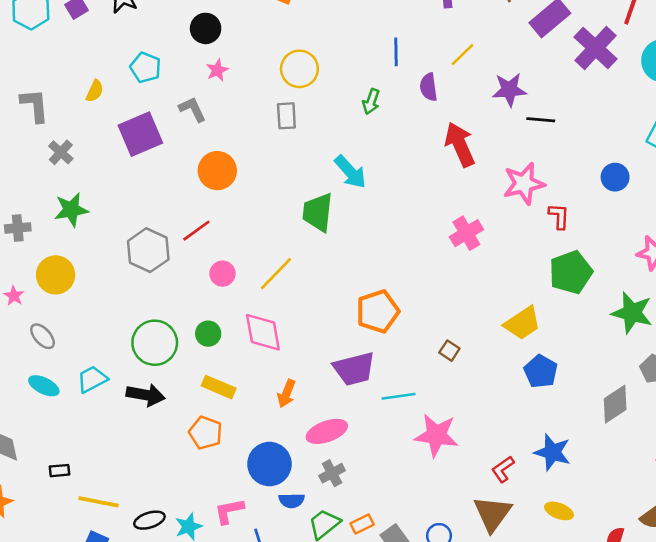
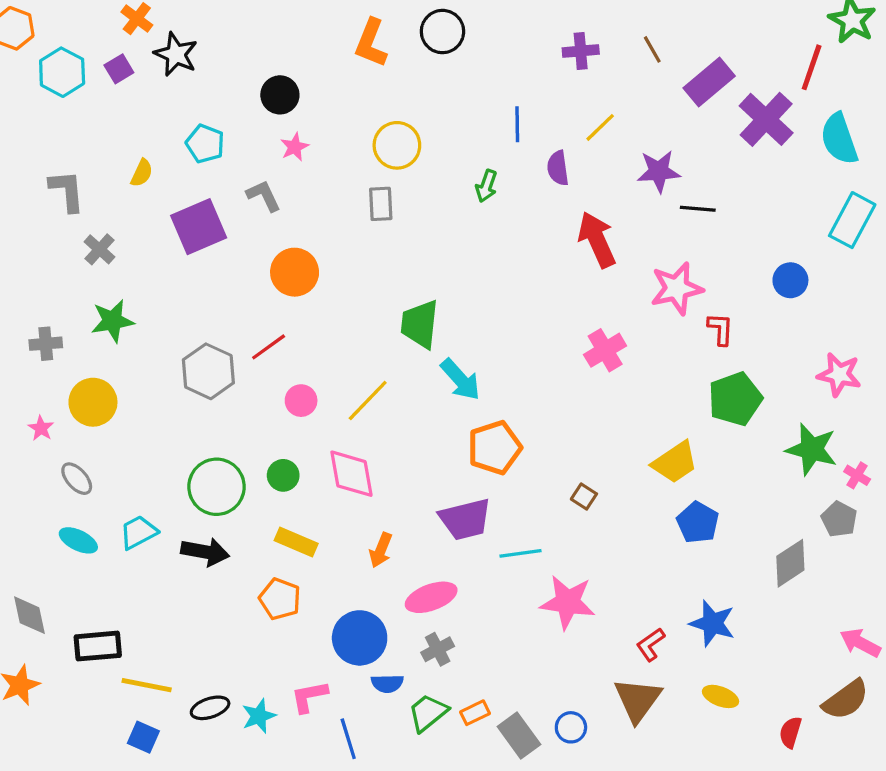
cyan arrow: (350, 172) -> (460, 379), moved
black rectangle: (59, 471) -> (98, 646), size x1.8

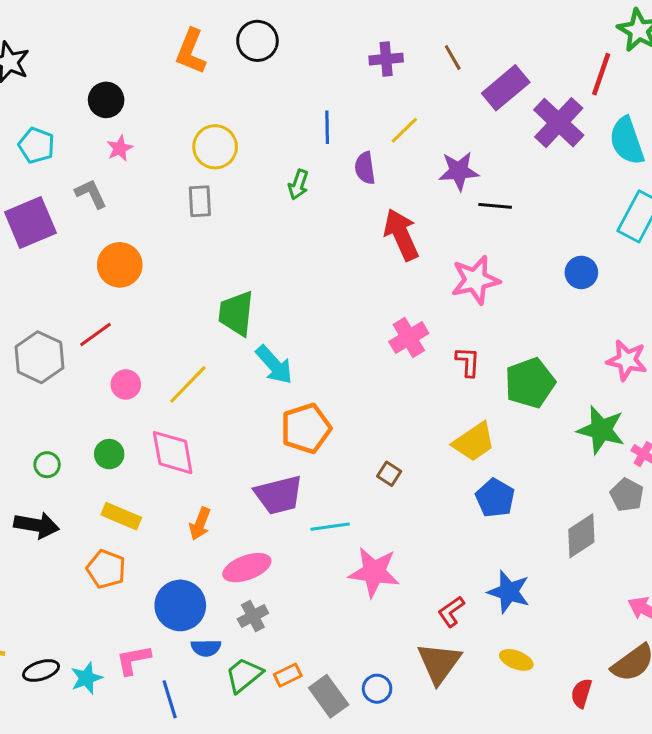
red L-shape: (721, 329) -> (468, 362), moved
green circle: (217, 487) -> (47, 465), size x0.5

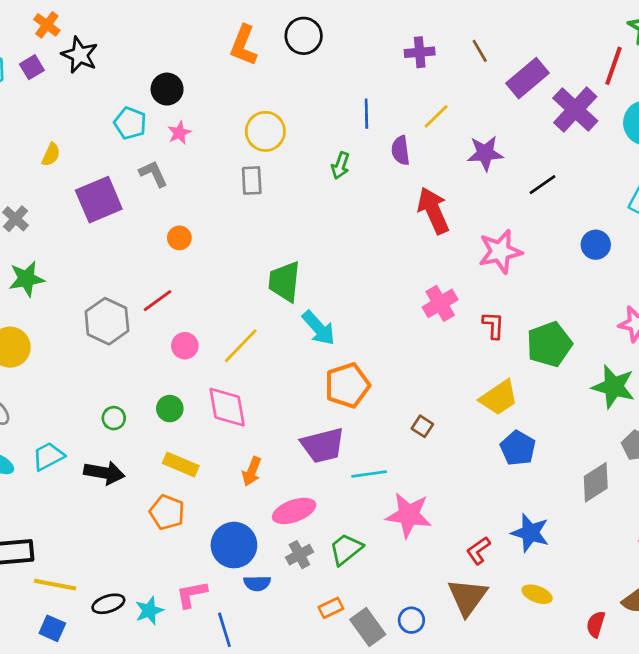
cyan pentagon: (36, 145) -> (130, 123), moved
black line: (495, 206) -> (543, 185), moved, turned -40
orange circle: (120, 265) -> (179, 238), size x0.6
green trapezoid: (244, 675) -> (346, 549), moved

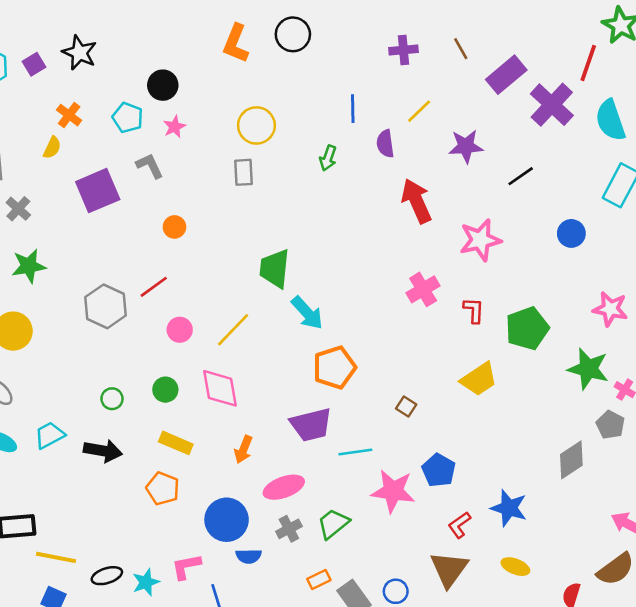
orange cross: (47, 25) -> (69, 115), moved
blue pentagon: (518, 448) -> (439, 470), moved

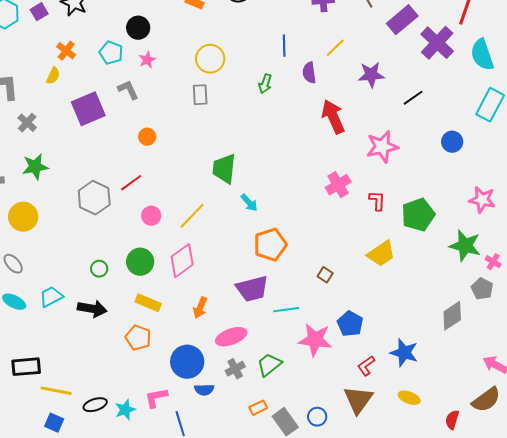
cyan arrow: (307, 313) -> (249, 203), size x0.7
pink diamond: (220, 388) -> (182, 261), turned 64
green circle: (165, 390) -> (140, 262), size x1.4

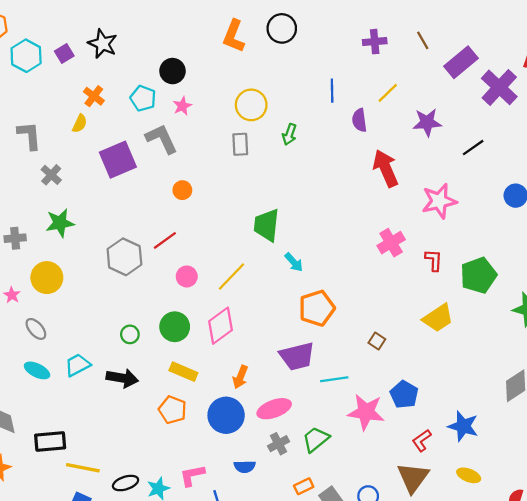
green arrow: (265, 84) -> (289, 134), moved
gray L-shape: (128, 90) -> (162, 139), size x1.4
blue circle: (187, 362) -> (226, 415), moved

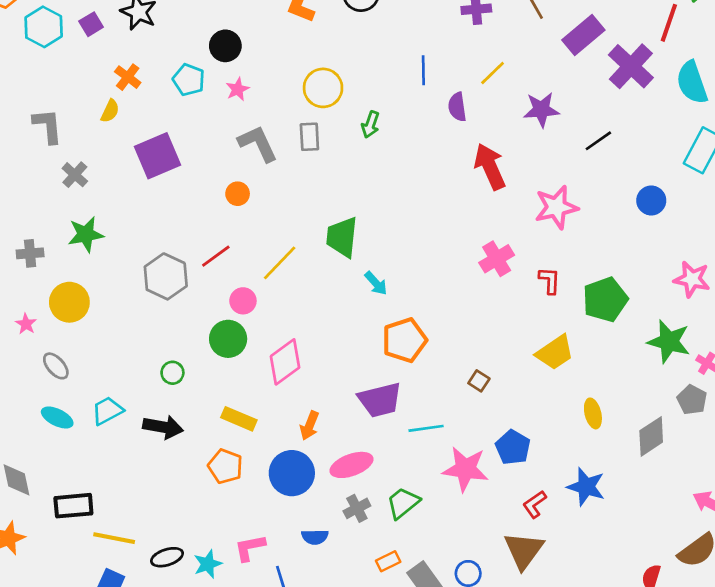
gray L-shape: (162, 139) -> (258, 144), moved
yellow line: (232, 276) -> (280, 263), moved
green circle: (175, 327) -> (228, 339), moved
yellow ellipse: (469, 475) -> (593, 413), moved, turned 55

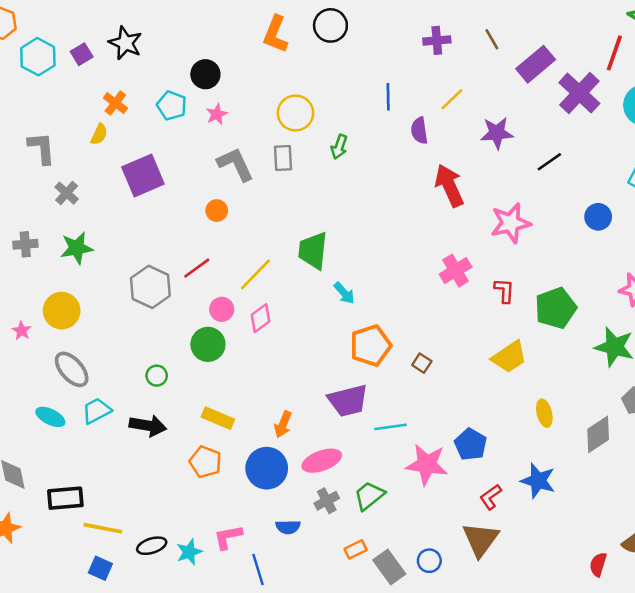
gray cross: (30, 253) -> (25, 244), moved
pink diamond: (285, 362) -> (260, 318), moved, size x0.7
gray ellipse: (56, 366) -> (72, 369), moved, size x1.4
brown square: (479, 381) -> (422, 363), moved

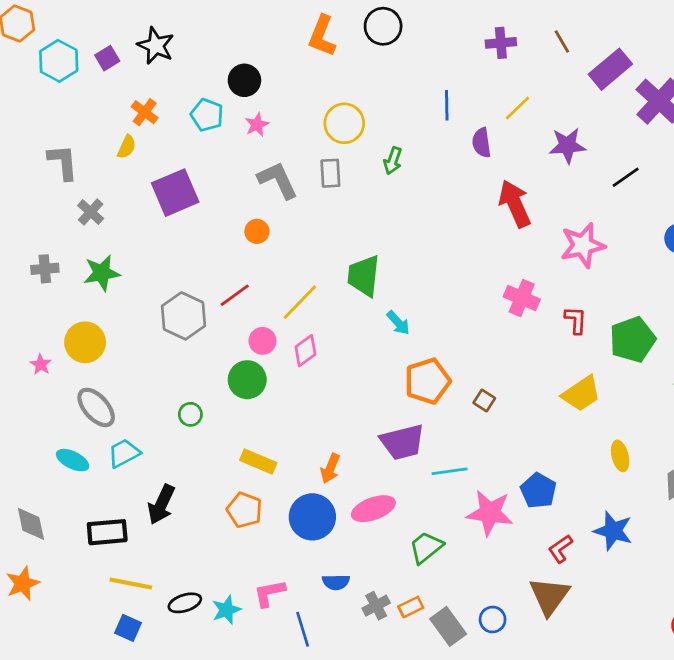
pink cross: (456, 271) -> (522, 298), turned -36
black arrow: (148, 426) -> (161, 504), moved, turned 105
black rectangle: (65, 498) -> (107, 532), moved
gray cross: (327, 501) -> (376, 606), moved

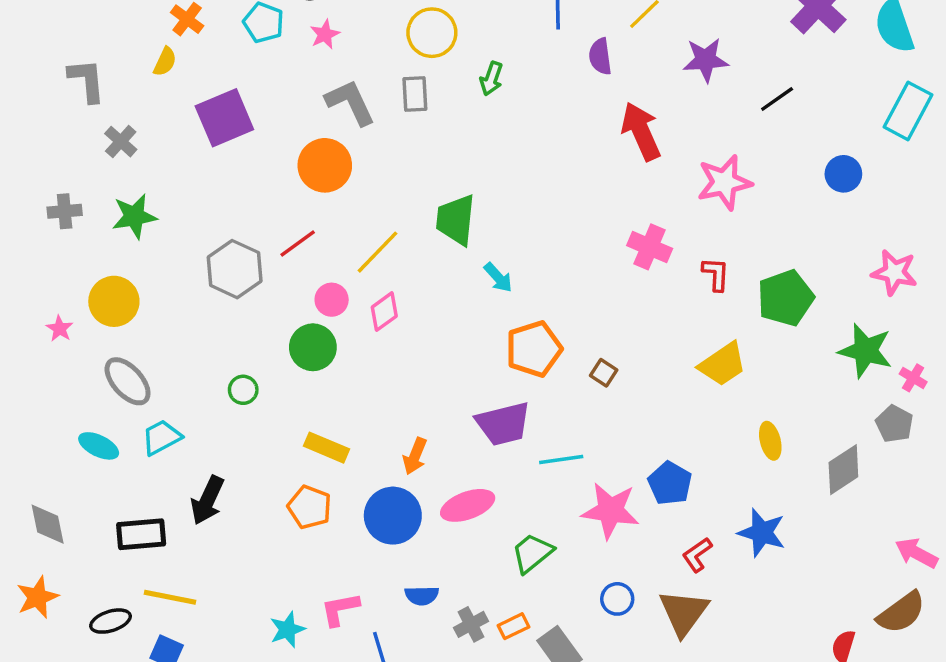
orange circle: (257, 231) -> (325, 165), size x1.8
black ellipse: (185, 603) -> (111, 621), moved
blue circle: (493, 620) -> (617, 599), moved

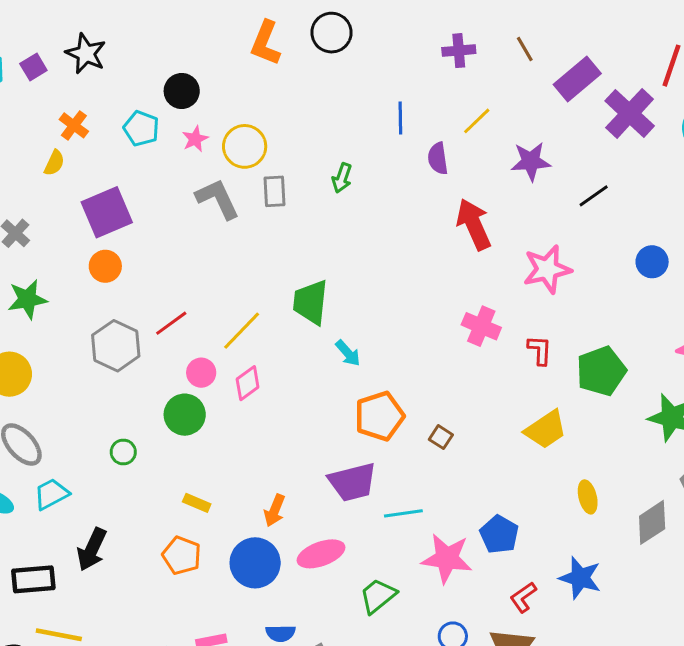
yellow circle: (432, 33) -> (245, 146), moved
orange circle: (325, 165) -> (105, 266), moved, size x0.7
yellow rectangle: (326, 448) -> (197, 503), size x0.7

